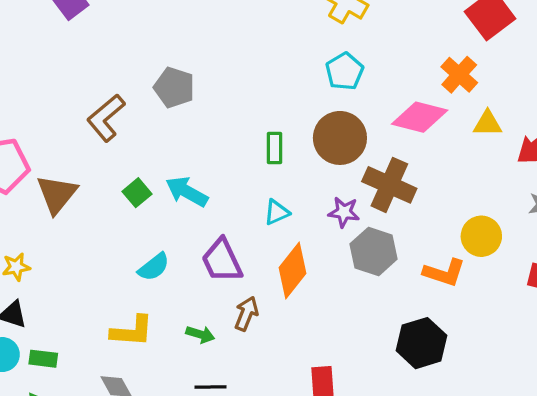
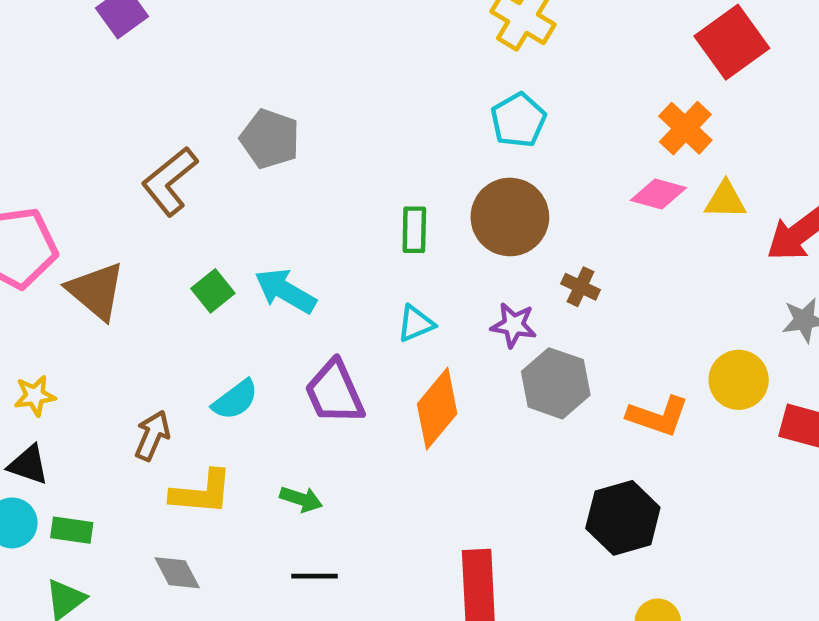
pink diamond: (420, 117) -> (658, 194), moved, size x0.7
brown cross: (389, 185) -> (581, 287), size x0.5
brown triangle: (57, 194) -> (96, 291), turned -30
yellow circle: (481, 236) -> (739, 380), moved
brown arrow: (246, 314) -> (152, 436), moved

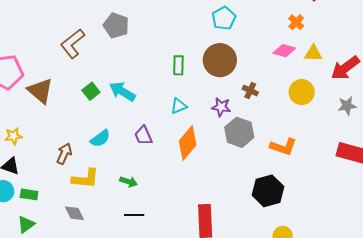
orange cross: (685, 128) -> (296, 22), size x0.7
yellow circle: (739, 380) -> (302, 92), moved
purple trapezoid: (335, 392) -> (143, 136), size x0.7

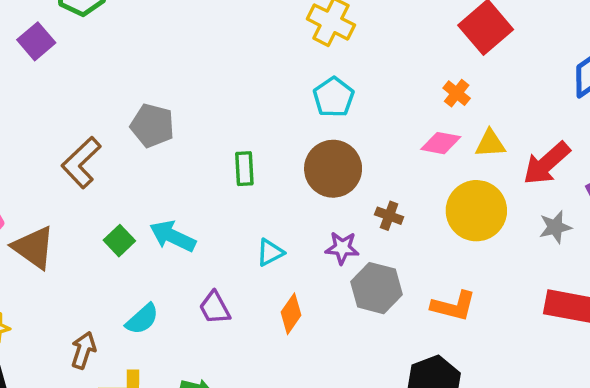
green rectangle: (178, 65) -> (244, 169), moved
yellow circle: (302, 92) -> (476, 211), size x1.4
orange diamond: (188, 143) -> (291, 314), size x0.7

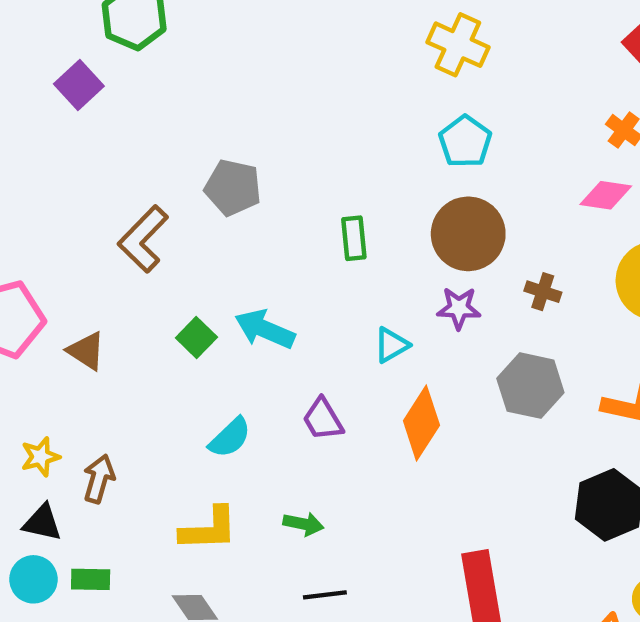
brown triangle: (34, 247) -> (86, 351), size x0.7
purple star: (342, 248) -> (459, 308), moved
orange diamond: (291, 314) -> (421, 423), size x1.4
brown arrow: (83, 350) -> (99, 479), moved

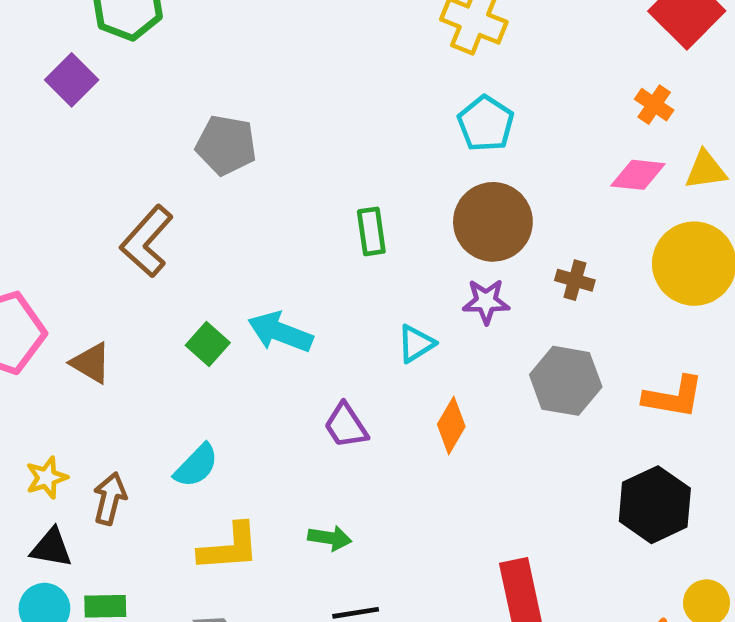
gray pentagon: (233, 187) -> (226, 145), moved
orange diamond: (421, 423) -> (451, 425), size x0.7
cyan semicircle: (230, 438) -> (196, 466), moved

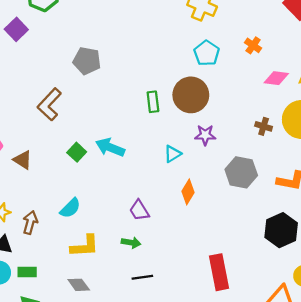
orange cross: (654, 105) -> (253, 45), moved
brown circle: (493, 222) -> (191, 95), moved
brown cross: (575, 280) -> (264, 126), moved
purple trapezoid: (346, 426) -> (139, 210), moved

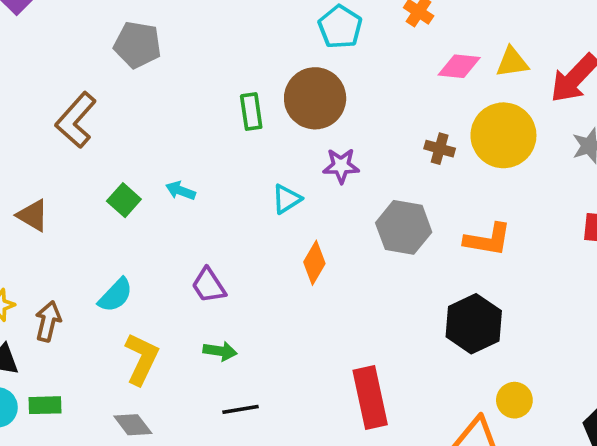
cyan arrow: (110, 147) -> (181, 191), size x0.6
purple trapezoid: (139, 210) -> (209, 285), moved
yellow L-shape: (85, 246) -> (142, 359), turned -60

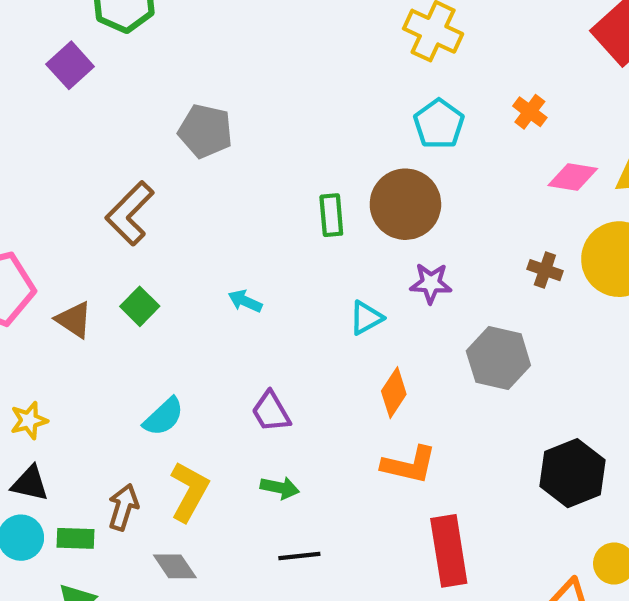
green square: (124, 200) -> (140, 306), moved
orange L-shape: (488, 240) -> (409, 465), moved
brown arrow: (48, 321) -> (123, 507), moved

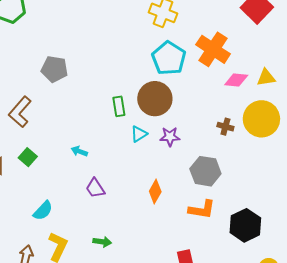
orange cross: (530, 112) -> (213, 49), size x2.0
cyan pentagon: (439, 124) -> (169, 58), size x1.4
cyan triangle: (366, 318) -> (139, 134), moved
purple trapezoid: (271, 412) -> (95, 188), moved
orange L-shape: (409, 465) -> (202, 209), moved

